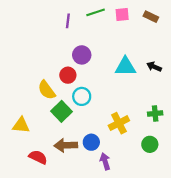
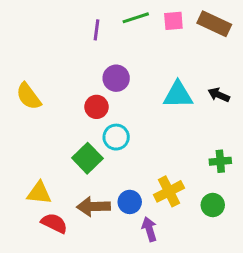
brown rectangle: (151, 17) -> (214, 24), size x1.5
yellow semicircle: (47, 90) -> (29, 96), moved
yellow cross: (119, 123) -> (169, 191), moved
yellow triangle: (21, 125) -> (39, 193), moved

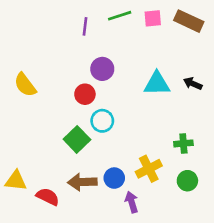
green cross: (220, 161) -> (183, 143), moved
yellow triangle: (39, 193) -> (16, 181), moved

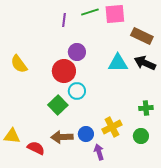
pink square: (153, 18) -> (115, 14), size x1.5
brown rectangle: (189, 21) -> (142, 36), moved
black arrow: (193, 84) -> (145, 63), size x1.5
red circle: (85, 94) -> (64, 71), size x1.5
green cross: (183, 143) -> (146, 108), moved

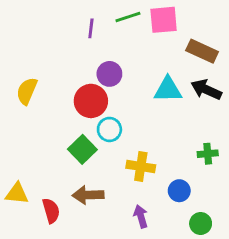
yellow semicircle: (19, 64) -> (27, 91), turned 60
yellow cross: (112, 127) -> (141, 167), moved, turned 36
blue circle: (86, 134) -> (179, 191), moved
green circle: (141, 136) -> (201, 223), moved
red semicircle: (36, 148) -> (51, 211), turned 48

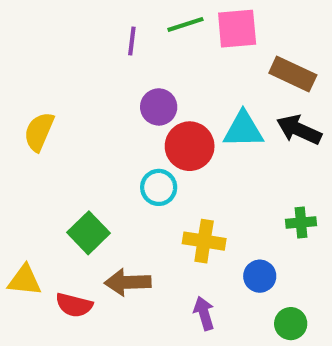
red circle: (91, 101) -> (190, 146), moved
green square: (82, 149) -> (89, 233), moved
red semicircle: (51, 211) -> (74, 305), turned 120

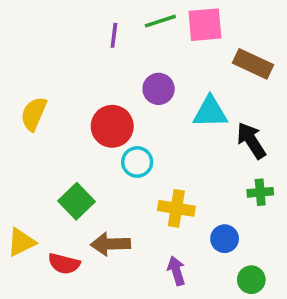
purple circle: (159, 107) -> (159, 89), moved
black arrow: (299, 130) -> (251, 141), moved, turned 33
red circle: (190, 146) -> (112, 126), moved
yellow triangle: (25, 280) -> (21, 242), turned -32

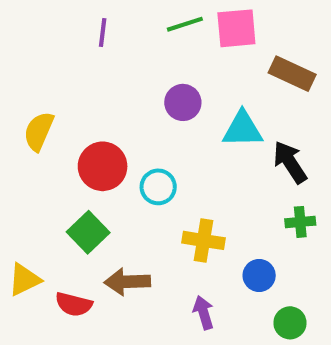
purple line: (114, 35) -> (103, 32), moved
red circle: (112, 126) -> (103, 166), moved

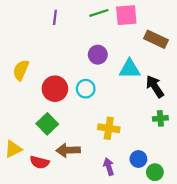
cyan circle: (158, 187) -> (86, 89), moved
blue circle: (259, 275) -> (138, 159), moved

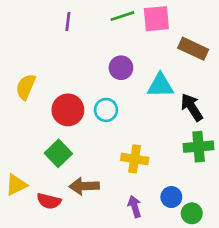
green cross: (160, 118) -> (199, 147), size x1.5

